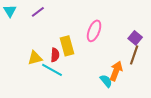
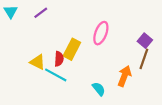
yellow rectangle: (67, 46) -> (72, 49), turned 42
yellow triangle: (35, 58) -> (38, 62), turned 42
cyan semicircle: (106, 81) -> (99, 89), moved

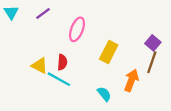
pink ellipse: (101, 33) -> (77, 29), moved
yellow rectangle: (72, 49) -> (109, 52), moved

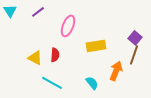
yellow rectangle: (109, 52) -> (96, 46), turned 54
cyan line: (59, 79) -> (52, 83), moved

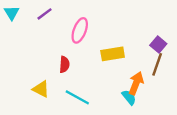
yellow triangle: (35, 58) -> (41, 89), moved
cyan line: (52, 83) -> (77, 97), moved
cyan semicircle: (92, 83) -> (129, 97), moved

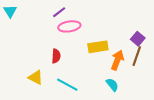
purple line: (44, 14) -> (59, 12), moved
pink ellipse: (80, 30) -> (69, 26), turned 60
orange arrow: (136, 83) -> (117, 60), moved

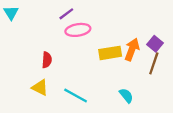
red semicircle: (56, 56) -> (47, 60), moved
orange arrow: (117, 60) -> (132, 50), moved

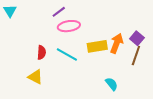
cyan line: (76, 96) -> (67, 54), moved

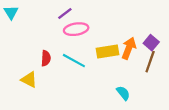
yellow triangle: (35, 77) -> (29, 80), moved

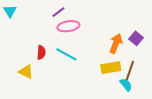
yellow rectangle: (107, 52) -> (111, 68), moved
brown line: (150, 62) -> (130, 71), moved
cyan semicircle: (123, 93) -> (126, 85), moved

